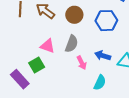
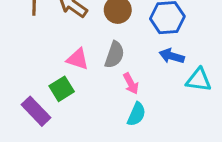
blue arrow: (103, 56) -> (172, 56), moved
cyan semicircle: (100, 83) -> (136, 114), moved

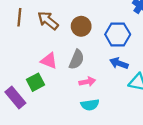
pink arrow: (131, 84) -> (87, 82), turned -77
cyan semicircle: (136, 114) -> (90, 105), turned 54

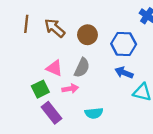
pink arrow: (87, 82) -> (70, 89), moved
purple rectangle: (15, 98) -> (51, 113), moved

